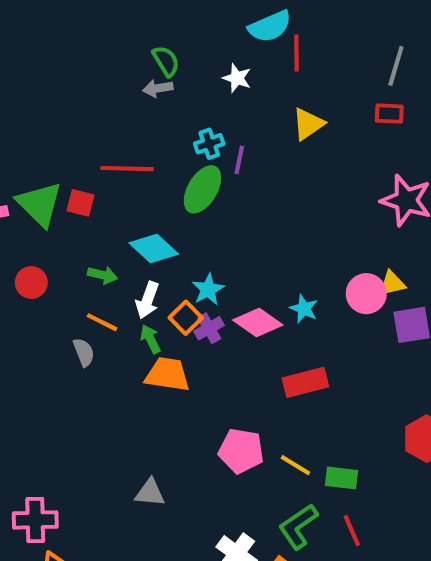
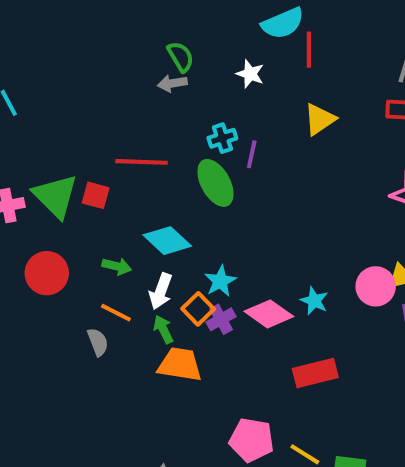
green ellipse: (202, 189) -> (215, 183), turned -60
red circle: (31, 282) -> (47, 273), size x1.4

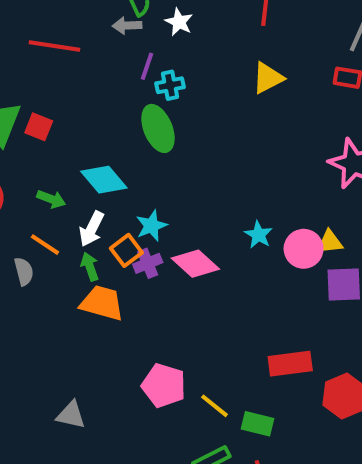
white star: (250, 74) -> (179, 22), moved
purple line: (252, 154) -> (147, 66), moved
red line: (142, 162) -> (54, 46), moved
cyan star: (314, 301) -> (258, 235), moved
red rectangle: (315, 373) -> (290, 364), moved

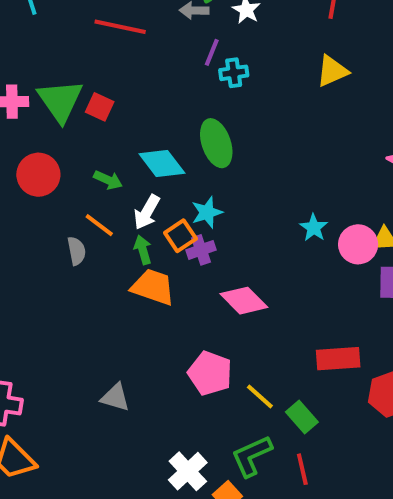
green ellipse: (158, 128) -> (216, 143), moved
pink diamond: (195, 264) -> (244, 301), moved
green rectangle: (258, 424) -> (302, 417), turned 32

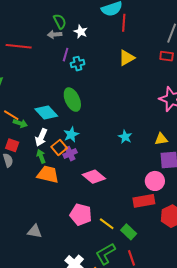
red square: (100, 107) -> (12, 145), moved
orange line: (99, 225) -> (11, 115), moved
pink circle: (358, 244) -> (155, 181), moved

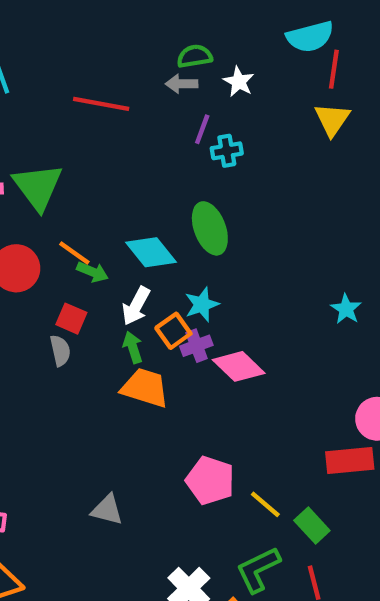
green semicircle: (60, 21) -> (195, 56), turned -77
yellow triangle: (127, 58) -> (332, 119), moved, turned -30
cyan star: (125, 137) -> (346, 309), moved
pink diamond: (94, 177) -> (239, 366), moved

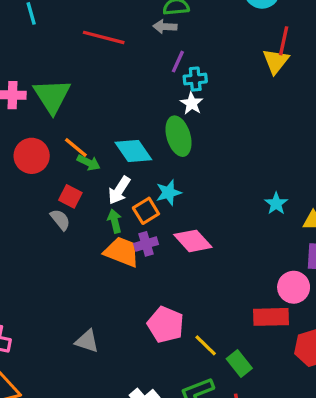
red line: (334, 69) -> (284, 41), moved
white star: (239, 82) -> (192, 103), moved
purple cross: (196, 346) -> (146, 244), moved
gray semicircle: (60, 351) -> (60, 220), turned -30

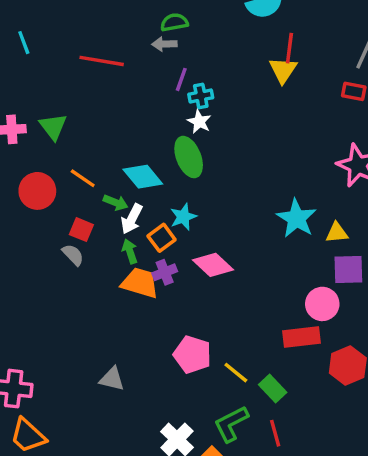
green triangle: (52, 96) -> (53, 127), size x0.7
green arrow: (89, 163) -> (116, 202), moved
cyan star: (276, 204) -> (296, 218), size x1.6

